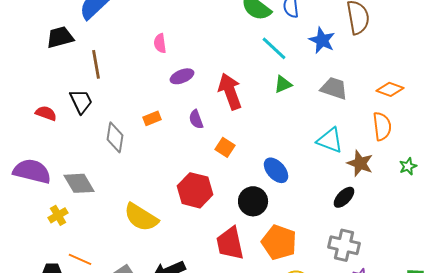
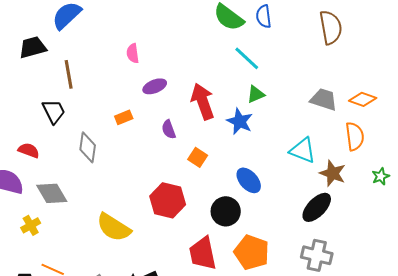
blue star: (322, 40) -> (240, 121), moved
gray trapezoid: (334, 88) -> (324, 99), moved
red semicircle: (46, 113) -> (29, 150), moved
orange rectangle: (152, 118) -> (124, 117), moved
black ellipse: (344, 197) -> (317, 207), size x1.4

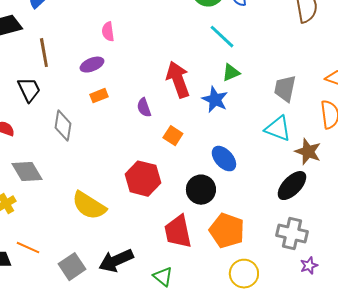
purple ellipse: (155, 86) -> (92, 65), moved
gray trapezoid: (324, 99) -> (285, 89), moved, turned -96

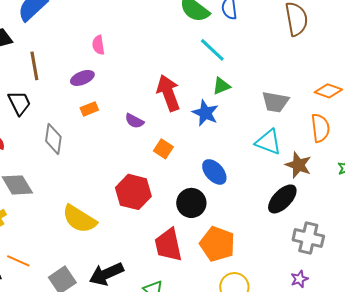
gray trapezoid: (285, 89) -> (275, 102), turned -92
purple semicircle: (144, 108) -> (134, 121), turned -42
gray cross: (292, 234) -> (308, 238), moved

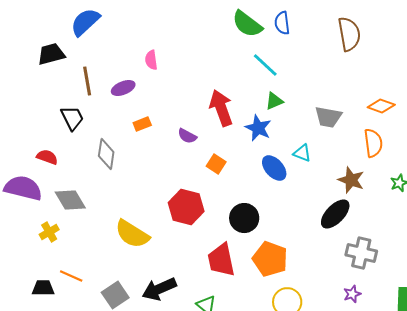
purple ellipse: (82, 78) -> (123, 88), moved
cyan triangle: (268, 142) -> (302, 153), moved, size x0.7
blue ellipse: (214, 172) -> (274, 168), moved

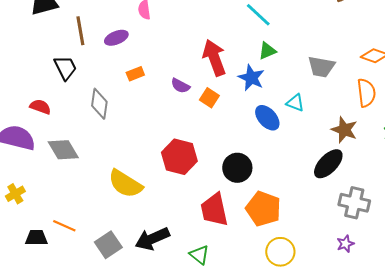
orange square: (216, 164) -> (209, 98), moved
yellow cross: (49, 232) -> (15, 194), moved

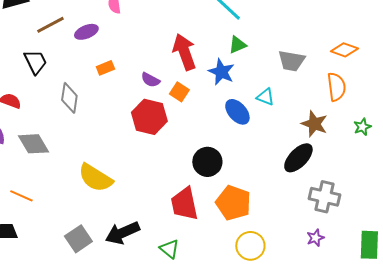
brown line: (80, 31) -> (50, 25), turned 72
red hexagon: (179, 157) -> (149, 117), moved
orange line: (64, 226) -> (21, 196), moved

